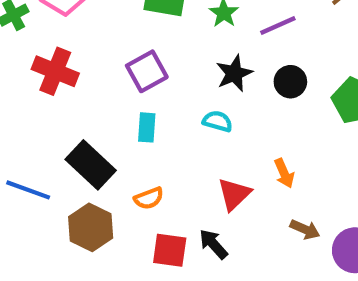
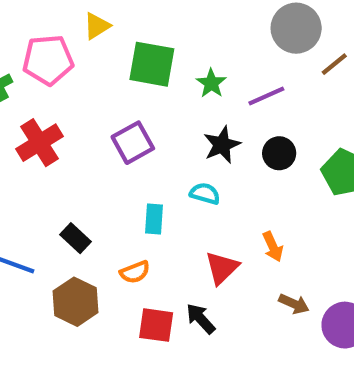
red cross: (55, 71) -> (39, 143), turned 36
cyan rectangle: (147, 127) -> (154, 219), moved
black rectangle: (91, 165) -> (76, 238), size x0.6

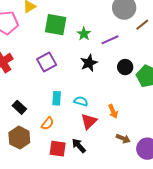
black circle: (279, 153) -> (125, 67), moved
cyan semicircle: (205, 194) -> (81, 101), moved
orange semicircle: (135, 272) -> (48, 123), turned -32

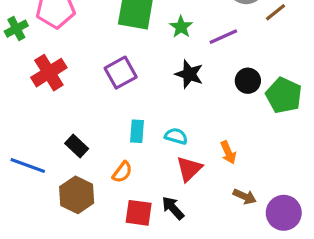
black star: (89, 63) -> (189, 74), turned -30

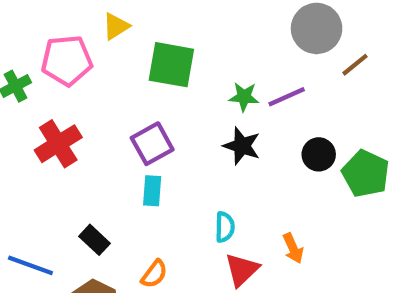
green star: (181, 27) -> (244, 97), moved, turned -30
cyan rectangle: (137, 131) -> (152, 191), moved
cyan semicircle: (176, 136) -> (225, 227), turned 75

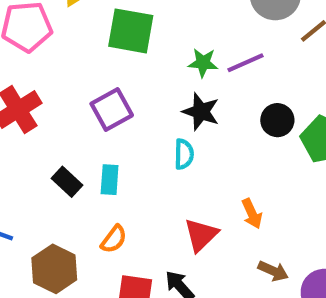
cyan rectangle: (152, 191) -> (110, 180), moved
cyan semicircle: (225, 227) -> (184, 154), moved
black rectangle: (94, 240) -> (67, 182), moved

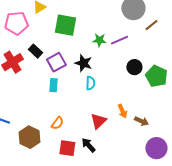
black star: (201, 112) -> (83, 63), moved
cyan rectangle: (110, 180) -> (53, 85), moved
black rectangle: (67, 182) -> (35, 51), moved
brown arrow: (273, 271) -> (141, 121), moved

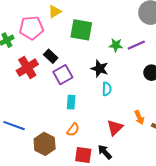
purple square: (56, 62) -> (63, 75), moved
cyan rectangle: (53, 85) -> (71, 102), moved

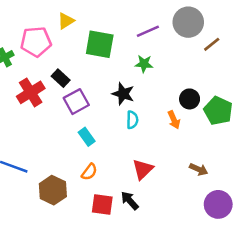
purple line: (136, 45) -> (148, 31), moved
cyan rectangle: (71, 102) -> (87, 137), turned -40
orange arrow: (139, 117) -> (174, 120), moved

